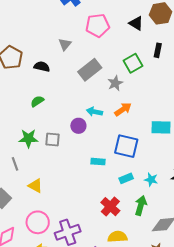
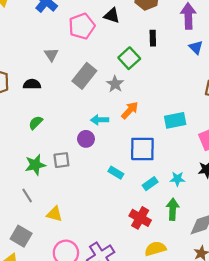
black triangle: (136, 23) -> (112, 16), moved
cyan rectangle: (98, 162) -> (116, 173), turned 40

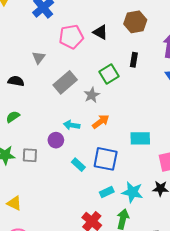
cyan rectangle: (116, 173) -> (78, 165), moved
cyan star: (177, 179) -> (132, 192), size x1.5

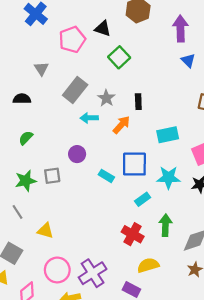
black rectangle: (134, 60) -> (138, 102), moved
green square: (109, 74) -> (119, 57), moved
cyan arrow: (72, 125) -> (89, 118), moved
cyan star: (132, 192) -> (169, 177), moved

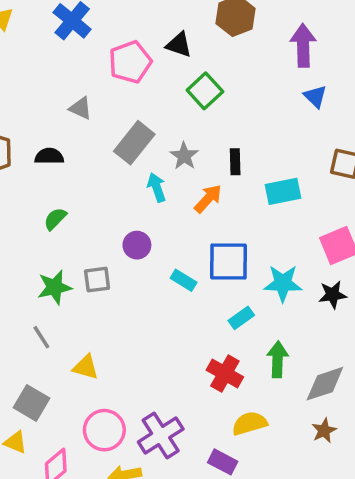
gray triangle: (41, 69) -> (81, 108), turned -32
cyan arrow: (89, 118) -> (157, 187), turned 72
cyan rectangle: (168, 135) -> (283, 191), moved

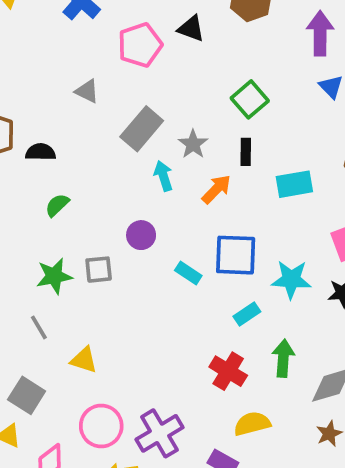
green square: (205, 91) -> (250, 99), moved
black semicircle: (49, 156) -> (41, 152), moved

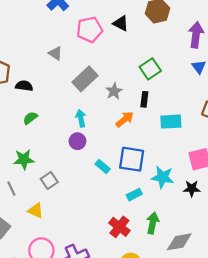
cyan arrow: (163, 176) -> (81, 118), moved
gray square: (99, 270) -> (49, 180), moved, turned -35

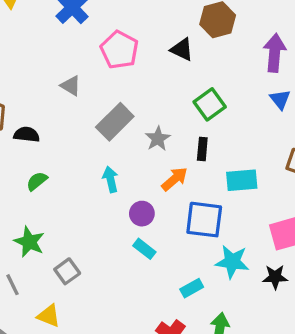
black triangle: (121, 23) -> (182, 49), moved
pink pentagon: (90, 30) -> (119, 50), turned -30
purple circle: (77, 141) -> (142, 214), moved
green star: (24, 159) -> (29, 242), turned 30
blue square: (132, 159) -> (204, 220), moved

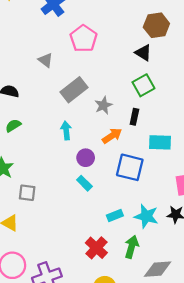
black triangle: (182, 49) -> (143, 53), moved
cyan star: (232, 262) -> (146, 216), moved
gray square: (67, 271) -> (27, 193), turned 36

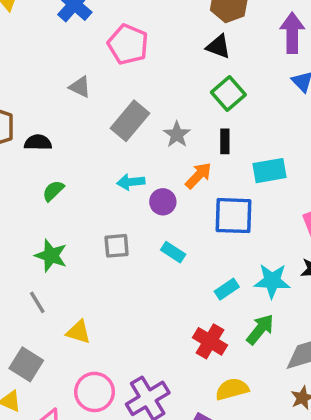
cyan arrow: (66, 131) -> (131, 182), turned -78
purple circle: (86, 158) -> (163, 202), moved
gray square: (27, 193) -> (117, 246), moved
green arrow: (132, 247) -> (260, 329), turned 35

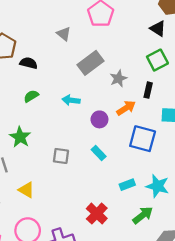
cyan arrow: (131, 182) -> (71, 100), moved
gray square: (117, 246) -> (61, 156), moved
red cross: (210, 341) -> (97, 214), moved

